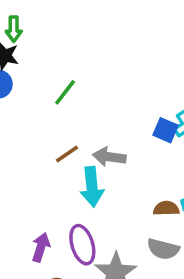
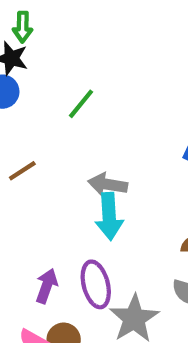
brown line: (67, 154) -> (22, 171), moved
gray arrow: (109, 157) -> (108, 184), moved

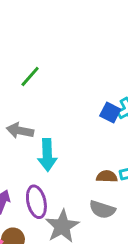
gray arrow: (108, 184) -> (20, 131), moved

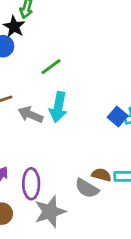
cyan arrow: (47, 155) -> (58, 107), moved
gray semicircle: (102, 209) -> (87, 188), moved

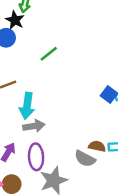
cyan arrow: (58, 107) -> (27, 106), moved
gray arrow: (30, 115) -> (34, 126), moved, turned 150

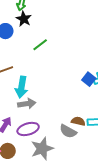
black star: (15, 20) -> (24, 19), moved
purple ellipse: (36, 157) -> (28, 129), turned 75

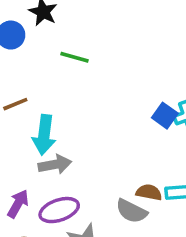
green line: (40, 45) -> (74, 57), turned 56

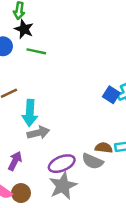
green line: (74, 57) -> (36, 51), moved
purple ellipse: (59, 210) -> (62, 164), moved

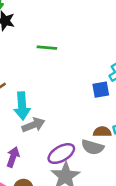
green line: (36, 51) -> (47, 48), moved
blue square: (111, 95) -> (101, 90), moved, turned -35

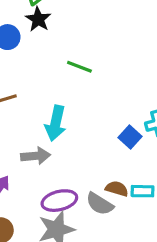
blue square: (101, 90) -> (130, 137), turned 36
cyan arrow: (22, 106) -> (56, 123), moved

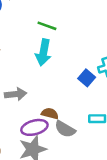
cyan arrow: (56, 123) -> (43, 52), moved
brown semicircle: (117, 189) -> (50, 114), moved

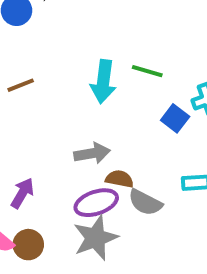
green line: (47, 26) -> (147, 71), moved
gray arrow: (16, 94) -> (92, 153), moved

